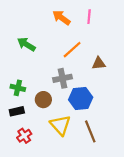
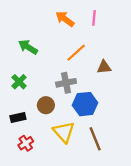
green cross: (18, 88) -> (19, 82), moved, turned 32

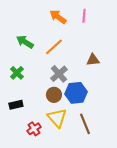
orange line: (76, 53) -> (54, 47), moved
gray cross: (66, 83) -> (59, 74), turned -30
brown circle: (46, 105) -> (54, 95), moved
red cross: (26, 143) -> (34, 129), moved

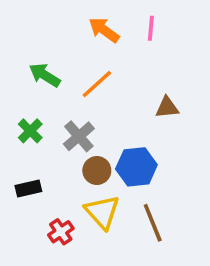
gray cross: (59, 74) -> (79, 136), moved

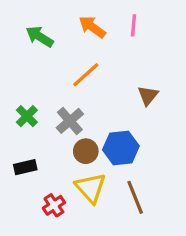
green arrow: (45, 75) -> (40, 37), moved
brown triangle: (167, 107) -> (148, 95), turned -45

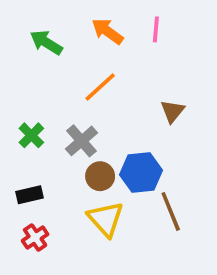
brown line: (135, 197) -> (171, 211), moved
red cross: (54, 205) -> (35, 237), moved

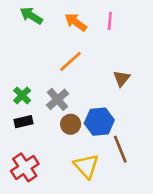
green arrow: (46, 42) -> (31, 16), moved
black rectangle: (29, 195) -> (23, 122), moved
yellow triangle: (106, 219) -> (86, 166), moved
red cross: (35, 237) -> (25, 167), size x1.5

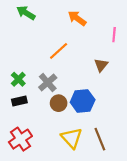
pink line: (110, 21) -> (114, 35), moved
orange arrow: (76, 22) -> (77, 18), moved
brown line: (120, 149) -> (100, 139), moved

